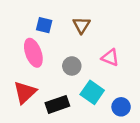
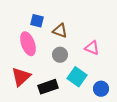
brown triangle: (81, 25) -> (60, 31), moved, turned -42

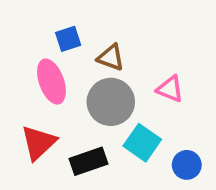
blue square: (37, 21) -> (68, 39), turned -32
gray circle: (60, 55) -> (111, 102), size x1.6

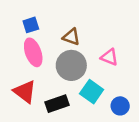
blue square: (68, 39) -> (31, 25), moved
red triangle: (39, 143) -> (25, 92), turned -40

